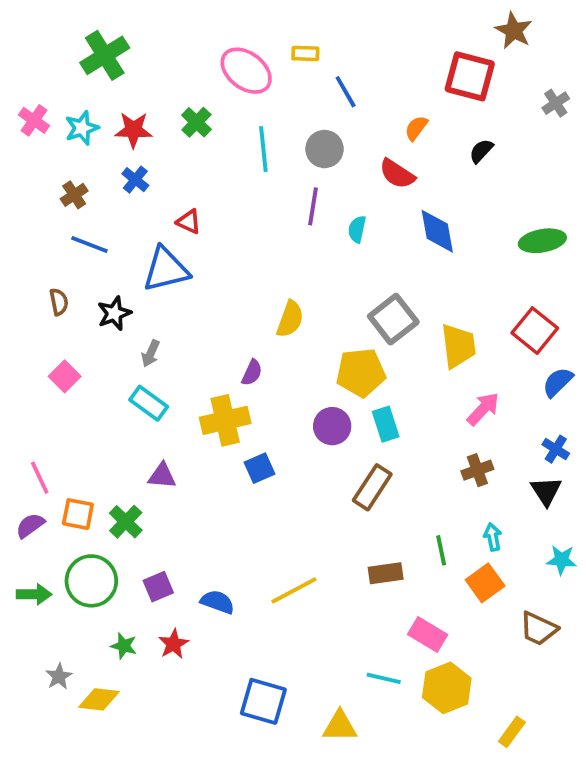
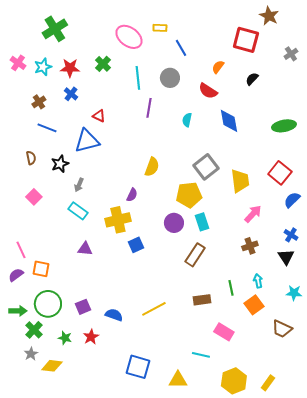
purple line: (313, 206) -> (149, 108), moved
green cross: (126, 522) -> (34, 330), moved
yellow hexagon: (447, 688) -> (234, 381), moved

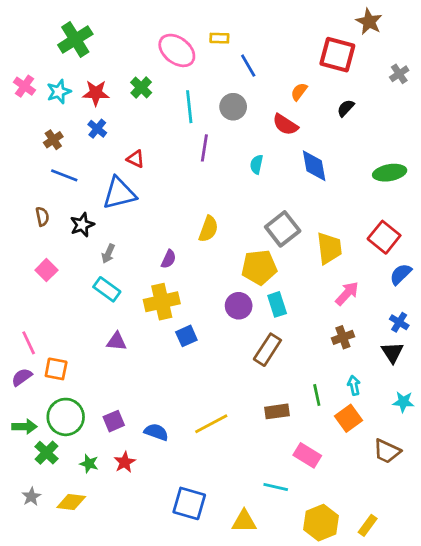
purple semicircle: (132, 195) -> (169, 259), moved
gray star: (31, 354) -> (31, 497), moved

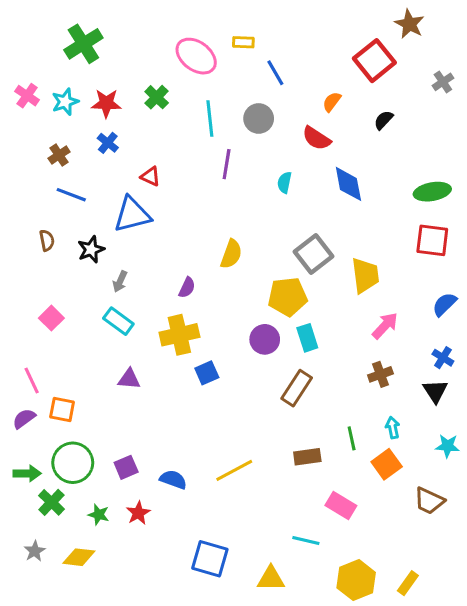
red square: (337, 55) -> (374, 61), turned 36
red square: (384, 237) -> (432, 240), moved, turned -32
pink square: (46, 270) -> (51, 318), moved

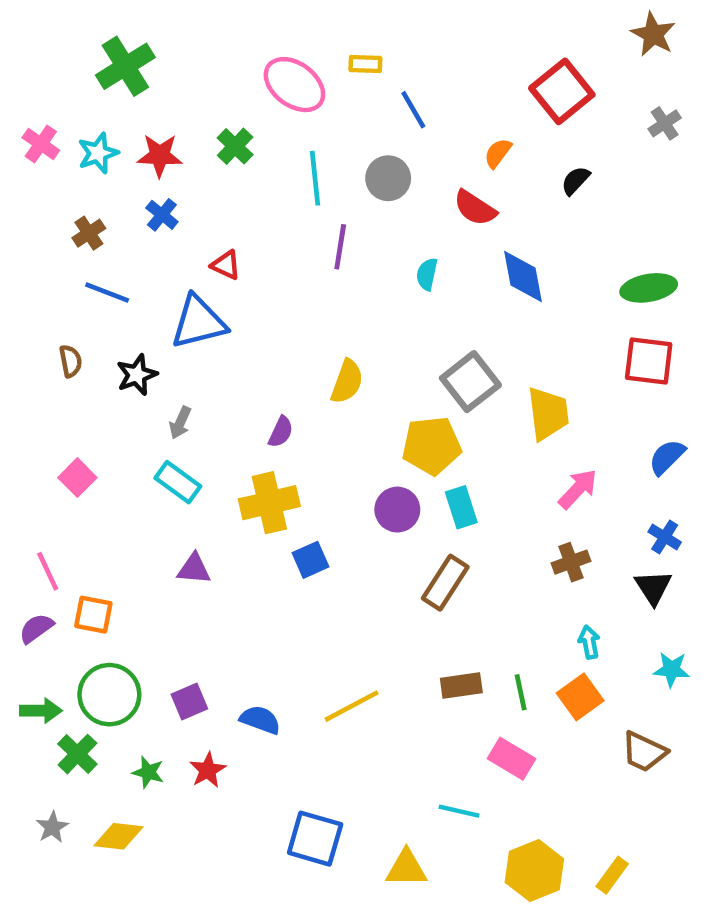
brown star: (409, 24) -> (653, 34), moved
green line: (352, 438) -> (521, 692), moved

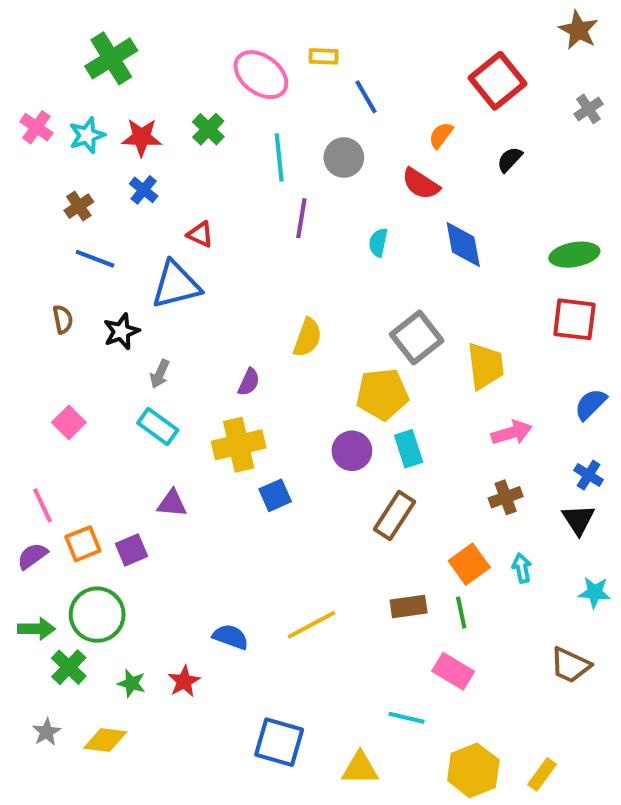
pink arrow: (578, 489) -> (512, 433), turned 30
orange square: (93, 615) -> (83, 544), turned -33
orange square: (580, 697) -> (469, 564), moved
purple square: (189, 701) -> (131, 550), moved

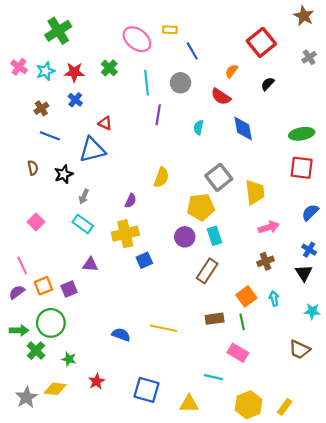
yellow line: (311, 625) -> (164, 328), turned 40
red star: (184, 681) -> (97, 381), moved
gray star: (47, 732) -> (26, 397), moved, size x1.5

